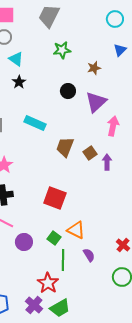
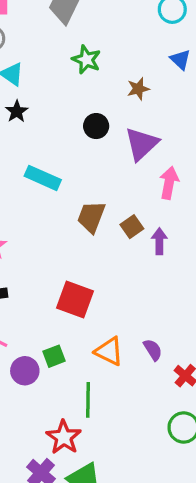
green star: (62, 50) -> (86, 60), turned 30
blue triangle: (120, 50) -> (180, 60), turned -32
green square: (54, 238) -> (54, 356), moved, turned 32
purple semicircle: (89, 255) -> (153, 350), moved

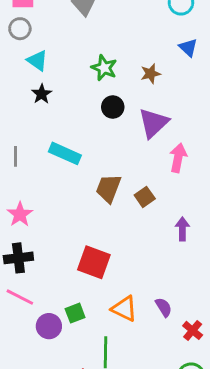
green star: (86, 60) -> (104, 68), moved
purple arrow: (159, 241) -> (182, 229), moved

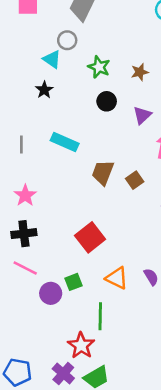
gray circle: (20, 29) -> (67, 40), moved
cyan triangle: (37, 61) -> (52, 59), moved
purple triangle: (153, 123) -> (142, 115), size x0.7
red square: (94, 262) -> (90, 237), turned 32

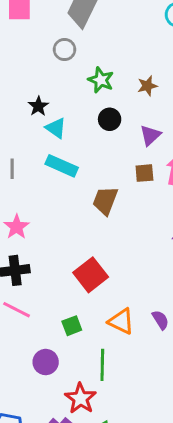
cyan triangle: (52, 59) -> (56, 128), moved
brown square: (135, 180) -> (144, 173), moved, turned 30
purple circle: (51, 293) -> (46, 362), moved

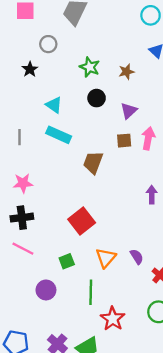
gray circle: (65, 50) -> (48, 44), moved
black star: (38, 106) -> (30, 69), moved
pink star: (17, 227) -> (23, 183), turned 30
orange triangle: (121, 321) -> (106, 258), turned 45
red star: (81, 398) -> (113, 319), moved

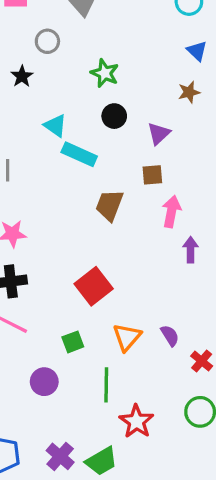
brown star: (126, 72) -> (189, 92), moved
cyan rectangle: (59, 135) -> (79, 154), moved
pink arrow: (148, 138) -> (171, 211), moved

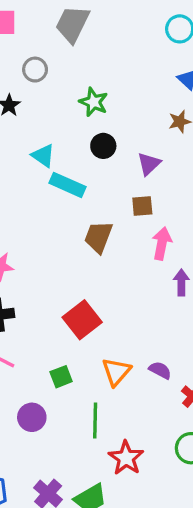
purple semicircle: (170, 336) -> (160, 370), turned -30

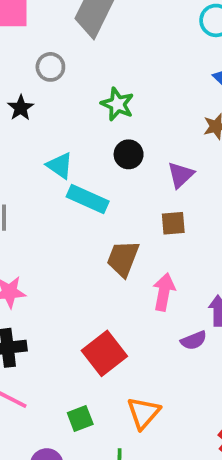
pink arrow: (162, 243) -> (164, 292), moved
purple semicircle: (160, 370) -> (194, 340), moved, turned 130

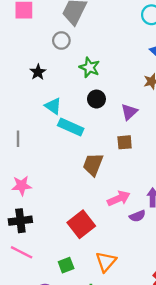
gray circle: (50, 67) -> (61, 41), moved
black star: (21, 108) -> (38, 72), moved
pink arrow: (164, 292) -> (119, 198), moved, turned 55

